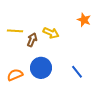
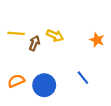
orange star: (84, 20) -> (97, 40), moved
blue circle: (41, 68) -> (44, 85), moved

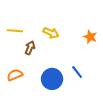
brown arrow: (34, 43) -> (30, 48), moved
blue circle: (44, 85) -> (52, 79), moved

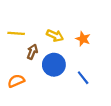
orange star: (90, 37) -> (83, 39), moved
blue circle: (52, 79) -> (54, 65), moved

